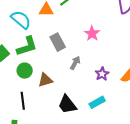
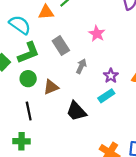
cyan rectangle: (97, 102) -> (106, 96), moved

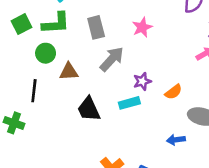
gray arrow: (81, 66) -> (112, 59), size x1.5

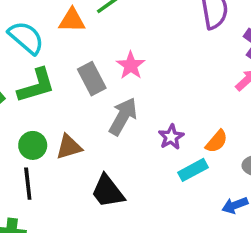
pink star: (142, 27) -> (131, 65), moved
green circle: (46, 53) -> (33, 145), moved
cyan rectangle: (129, 103) -> (193, 170), moved

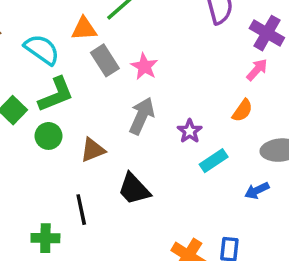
gray rectangle: (92, 79) -> (105, 60), moved
orange semicircle: (217, 141) -> (242, 111), moved
green circle: (33, 145) -> (49, 136), moved
black line: (28, 184) -> (81, 210), moved

